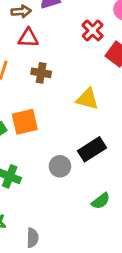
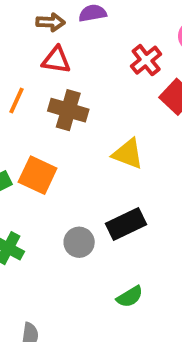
brown cross: (41, 73) -> (68, 110), size x1.4
orange square: (25, 122) -> (38, 175), turned 32

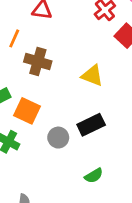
brown cross: (68, 110) -> (38, 62), moved
orange square: (38, 175) -> (27, 111), moved

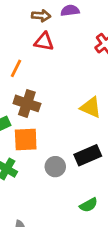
brown cross: (38, 62) -> (27, 103), moved
orange square: (27, 111) -> (26, 140), turned -30

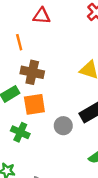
orange line: (16, 68) -> (19, 42), turned -35

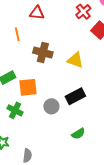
brown cross: (32, 72) -> (43, 52), moved

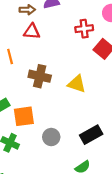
red cross: (83, 12) -> (84, 29), turned 35
black rectangle: (75, 96) -> (91, 135), moved

